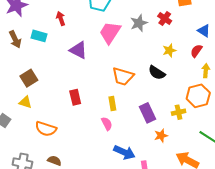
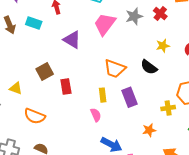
brown square: (29, 78) -> (45, 72), moved
purple rectangle: (148, 113) -> (130, 97), moved

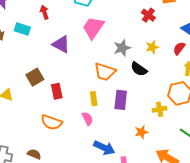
gray star: (134, 16) -> (122, 48), moved
purple rectangle: (130, 97) -> (121, 100), turned 30
orange semicircle: (35, 116) -> (51, 122), moved

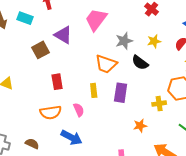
brown square: (35, 77) -> (41, 50), moved
pink semicircle: (87, 119) -> (79, 110), moved
orange semicircle: (51, 122) -> (51, 112), turned -30
blue arrow: (104, 148) -> (71, 137), moved

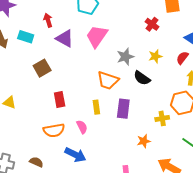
purple triangle: (63, 35) -> (65, 39), moved

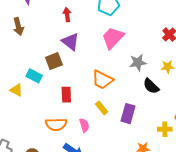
cyan rectangle: (26, 37) -> (34, 76), moved
purple triangle: (65, 39) -> (70, 42), moved
orange trapezoid: (108, 80) -> (102, 80), moved
yellow rectangle: (96, 107) -> (102, 108), turned -40

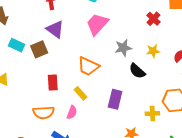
cyan rectangle: (34, 76) -> (17, 45), moved
yellow rectangle: (102, 108) -> (81, 93), moved
pink semicircle: (84, 125) -> (72, 112), turned 40

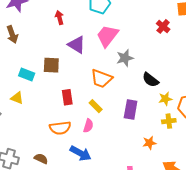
purple triangle: (55, 29) -> (77, 45), moved
cyan rectangle: (17, 45) -> (27, 75), moved
gray star: (123, 48) -> (125, 58), moved
brown square: (39, 49) -> (51, 65), turned 30
yellow star: (153, 51) -> (165, 99), moved

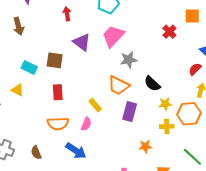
orange trapezoid: (102, 78) -> (119, 85), moved
red rectangle: (67, 97) -> (58, 92), moved
brown semicircle: (41, 159) -> (36, 153), turned -144

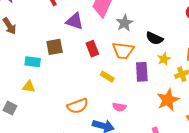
red rectangle: (58, 92) -> (92, 49), moved
yellow star: (165, 104) -> (164, 59), moved
pink semicircle: (86, 124) -> (119, 107), moved, turned 96
orange star: (145, 146) -> (168, 100), size x1.6

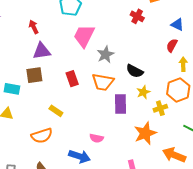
purple triangle: (75, 21) -> (42, 51), moved, turned -30
yellow rectangle: (107, 77) -> (56, 111), moved
orange semicircle: (78, 106) -> (42, 136), moved

